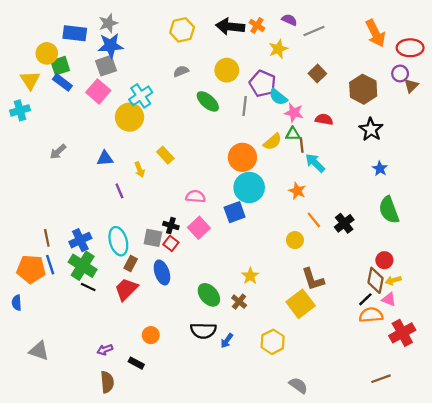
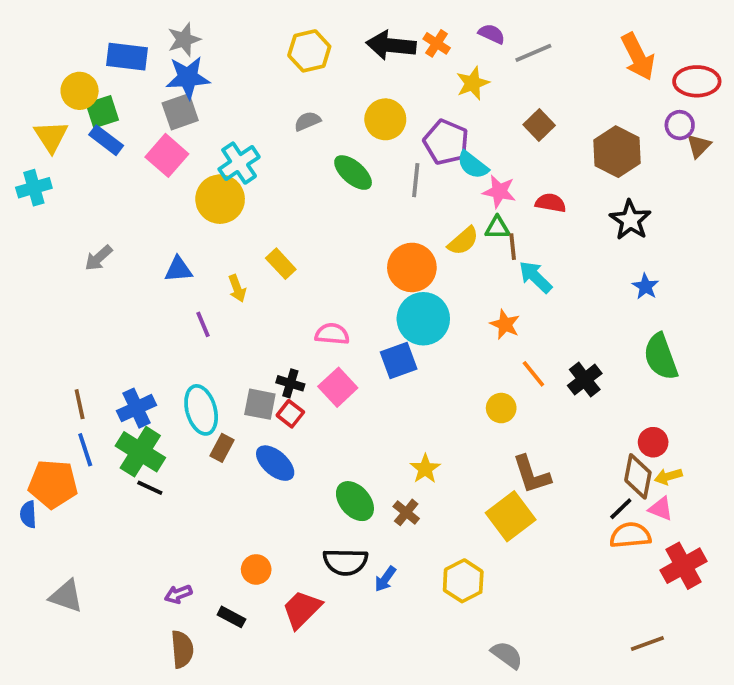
orange pentagon: (31, 269) -> (53, 484), moved
blue ellipse: (162, 272) -> (275, 463), turned -30
red trapezoid: (126, 289) -> (302, 609), moved

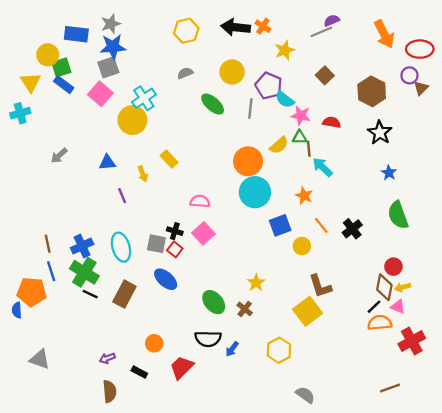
purple semicircle: (492, 34) -> (332, 20), moved, turned -49
blue square: (399, 361) -> (280, 225), moved
brown rectangle: (222, 448) -> (124, 294), moved, size x1.6

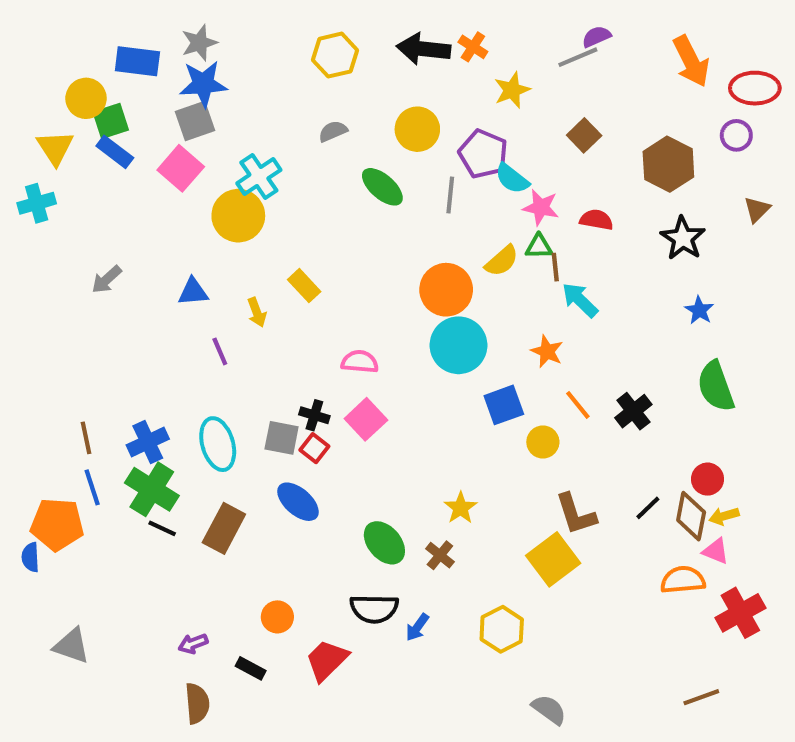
brown triangle: (421, 88) -> (757, 209), moved
black line: (374, 307) -> (648, 508), moved

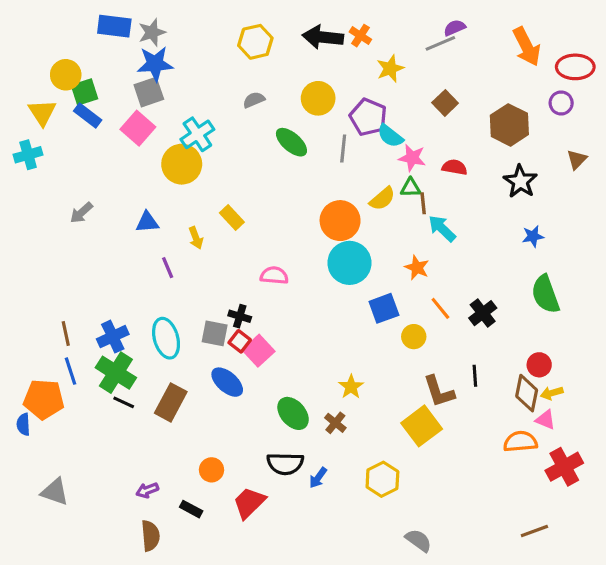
blue rectangle: (137, 61) -> (114, 26), moved
blue star: (699, 310) -> (533, 236), turned 30
pink square: (366, 419) -> (259, 351), moved
black line: (648, 508) -> (475, 376), moved, turned -50

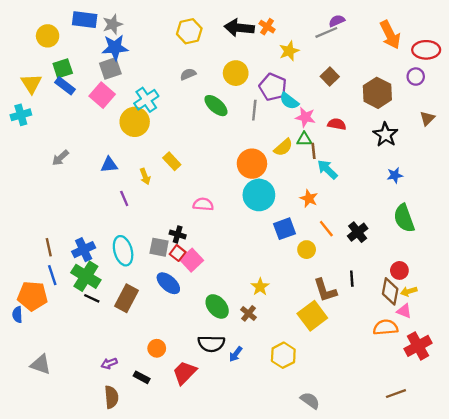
yellow circle: (66, 75) -> (48, 36), moved

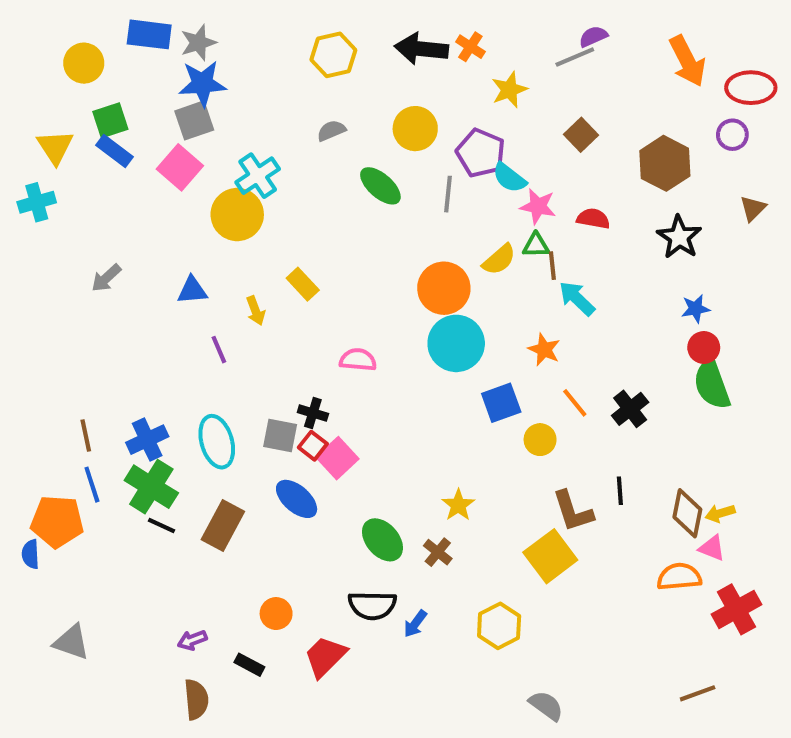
red circle: (399, 270) -> (704, 348), moved

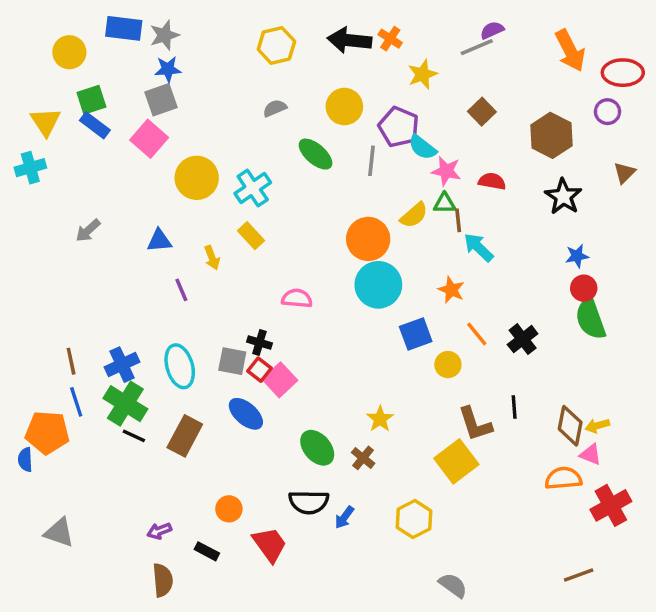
blue star: (202, 84) -> (168, 69), size x0.7
cyan cross: (258, 176) -> (253, 188), moved
red trapezoid: (325, 656) -> (270, 545), turned 99

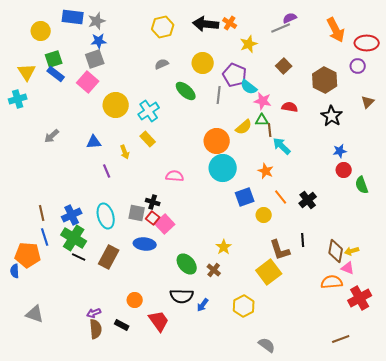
green semicircle: (591, 319) -> (362, 185), moved, size x0.7
blue ellipse: (246, 414) -> (145, 244), turned -35
brown semicircle: (163, 580) -> (96, 329), moved

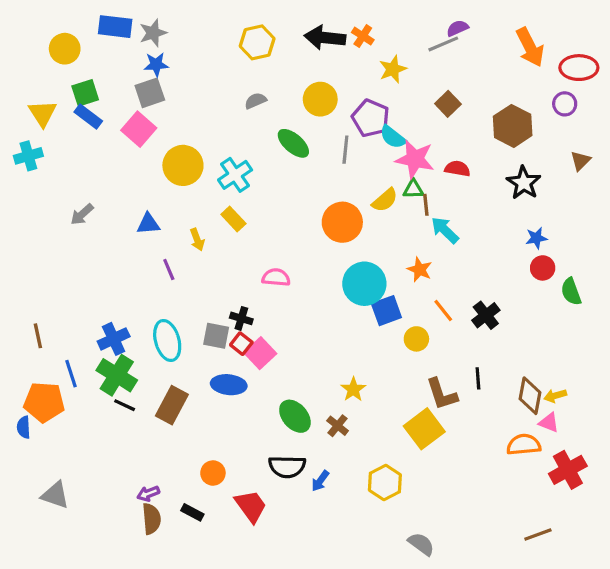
pink star: (263, 101) -> (415, 159), size x1.4
cyan circle: (223, 168) -> (364, 284), moved
brown line: (42, 213) -> (38, 336), moved

